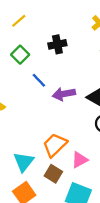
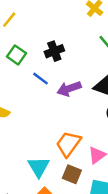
black cross: (57, 44) -> (54, 51), moved

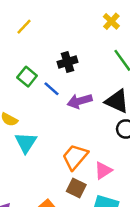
green square: (16, 55) -> (27, 77), moved
cyan triangle: (39, 167) -> (26, 143), moved

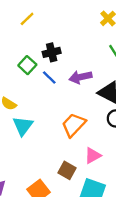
black cross: (67, 62) -> (52, 52), moved
purple arrow: (80, 101) -> (80, 77), moved
orange trapezoid: (75, 157) -> (74, 125), moved

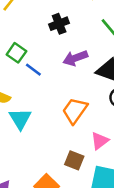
black cross: (52, 52) -> (59, 24), moved
blue line: (49, 78) -> (33, 70), moved

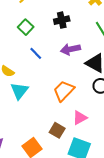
green square: (16, 53) -> (26, 27), moved

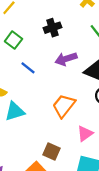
cyan triangle: (19, 91) -> (15, 111), turned 42
brown square: (57, 130) -> (52, 151), moved

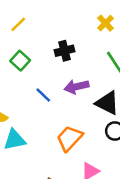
blue line: (28, 68) -> (43, 95), moved

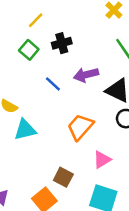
yellow line: (18, 24) -> (36, 20), moved
black cross: (65, 51) -> (62, 43), moved

